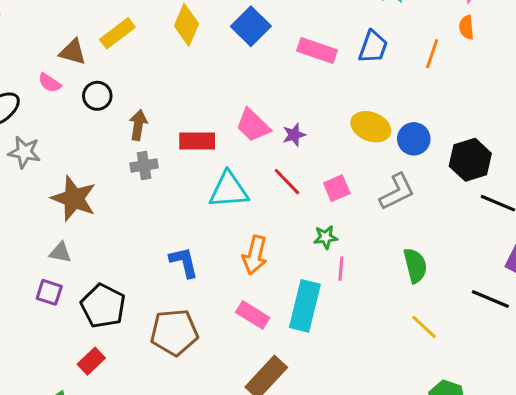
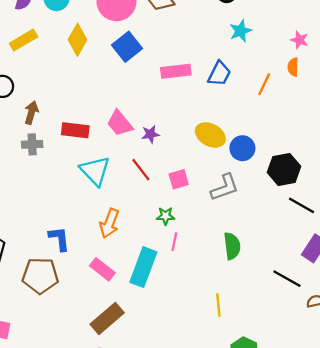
pink rectangle: (317, 50) -> (176, 71), turned -32
cyan triangle: (229, 190) -> (95, 171), turned 44
blue L-shape: (184, 262) -> (59, 239), moved
yellow line: (424, 327) -> (218, 305), moved, turned 35

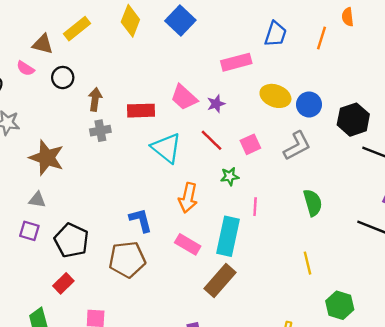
pink rectangle: (176, 71) -> (236, 62), moved
green star: (166, 216) -> (230, 176), moved
brown rectangle: (107, 318) -> (220, 280), moved

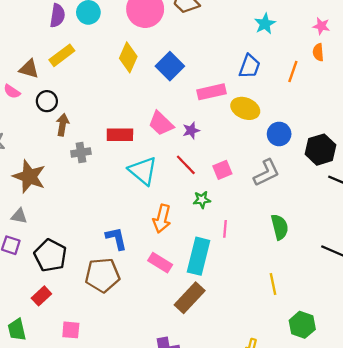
blue square: (180, 20) -> (170, 66), moved
yellow diamond: (130, 21) -> (128, 57), moved
yellow ellipse: (275, 96) -> (245, 108), moved
brown arrow: (95, 99) -> (62, 125), moved

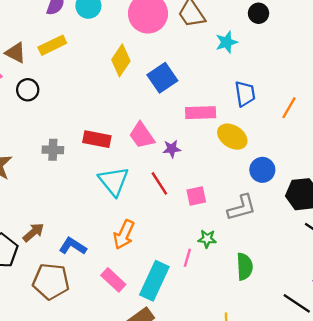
cyan star: (265, 24) -> (226, 42), moved
blue trapezoid: (250, 66) -> (245, 94), turned -40
brown arrow: (62, 125) -> (33, 232), moved, turned 30
green star: (202, 200) -> (207, 239), moved
blue L-shape: (116, 238) -> (73, 246), turned -55

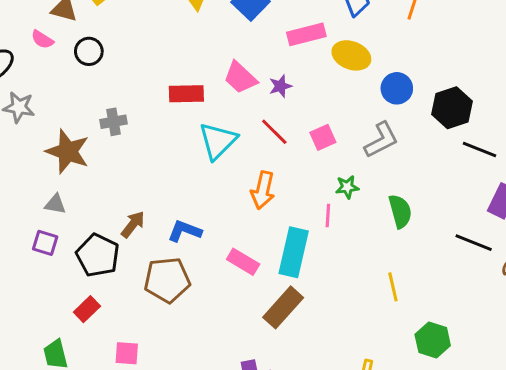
gray cross: (53, 150) -> (114, 122), moved
cyan triangle: (114, 181) -> (218, 141), turned 36
orange arrow: (124, 235) -> (263, 190), moved

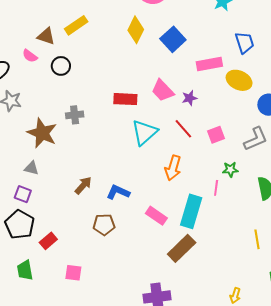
black pentagon: (98, 255) -> (20, 225), moved
brown pentagon: (167, 280) -> (104, 225), size x0.7

